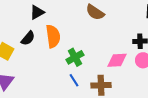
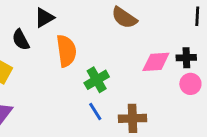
black semicircle: (28, 38) -> (21, 40), moved, turned 112
pink diamond: (117, 60) -> (156, 62), moved

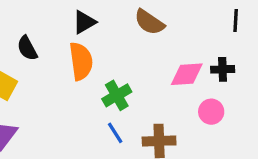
black triangle: (44, 18) -> (84, 22), moved
pink circle: (190, 84) -> (211, 112), moved

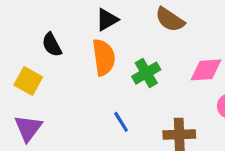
green cross: (117, 95) -> (146, 73), moved
blue line: (115, 133) -> (121, 122), moved

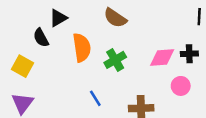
black triangle: (107, 20) -> (58, 18), moved
brown semicircle: (170, 20) -> (115, 18), moved

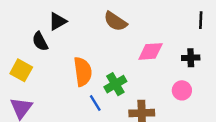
orange semicircle: (82, 48) -> (83, 72), moved
pink diamond: (162, 57) -> (151, 51), moved
green cross: (115, 60) -> (115, 84), moved

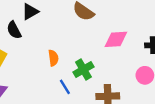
orange semicircle: (83, 72) -> (53, 58), size x0.6

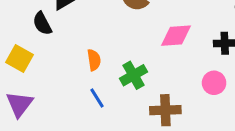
blue line: (65, 87) -> (97, 98), moved

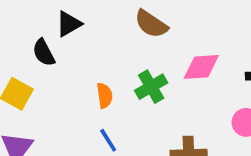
green cross: (133, 75) -> (151, 87), moved

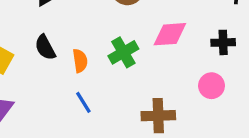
black semicircle: (44, 53) -> (45, 47), moved

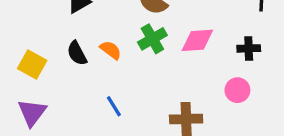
green cross: (123, 52) -> (152, 39), moved
orange semicircle: (80, 61) -> (111, 50), moved, turned -45

